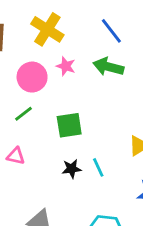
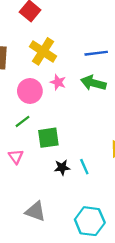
blue line: (111, 31) -> (96, 53), turned -60
green square: (69, 125) -> (48, 138), moved
pink triangle: (16, 156) -> (16, 157), turned 42

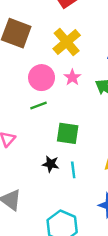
green line: (22, 121) -> (39, 105), moved
green square: (48, 138) -> (68, 133), moved

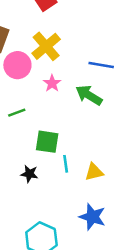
pink circle: (42, 78) -> (17, 65), moved
cyan line: (73, 170) -> (66, 164), moved

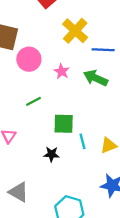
yellow cross: (46, 46) -> (75, 31), moved

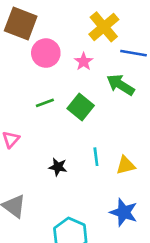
pink star: (62, 71) -> (84, 62), moved
green square: (64, 124) -> (81, 107), moved, turned 30

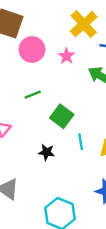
green square: (81, 107) -> (62, 116), moved

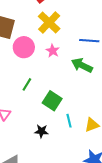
yellow cross: (84, 24) -> (49, 22), moved
green line: (33, 95) -> (27, 84), turned -32

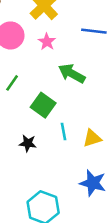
green arrow: (82, 65) -> (72, 74), moved

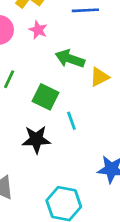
yellow triangle: (92, 138) -> (99, 77), moved
black star: (28, 143) -> (36, 139), size x1.5

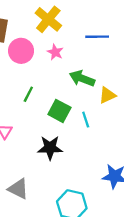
cyan line: (71, 121) -> (86, 120), moved

